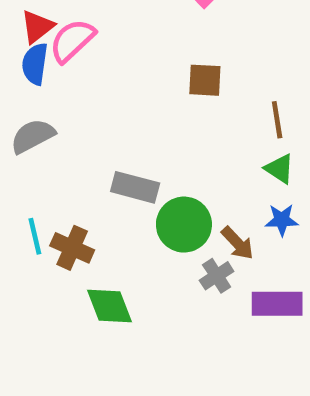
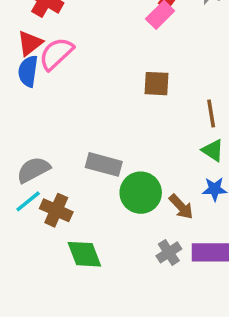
gray semicircle: (33, 136) -> (33, 170), moved
cyan line: (35, 236) -> (28, 201), turned 64
gray cross: (217, 276) -> (169, 252), moved

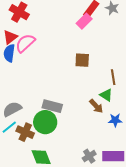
green triangle: (213, 150) -> (106, 95), moved
green circle: (141, 193) -> (45, 122), moved
brown arrow: (181, 207) -> (96, 106), moved

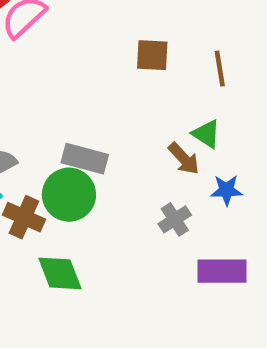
brown line: (113, 77) -> (220, 69), moved
gray cross: (89, 156) -> (175, 219), moved

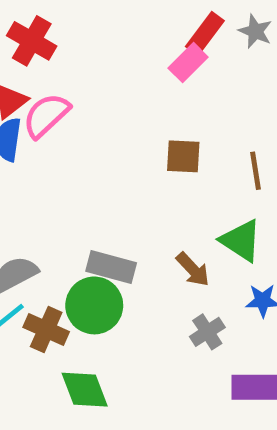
green triangle: (206, 134) -> (241, 241), size x1.4
brown arrow: (184, 159) -> (193, 269), moved

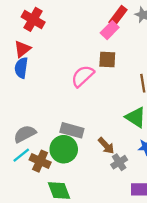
pink semicircle: (46, 115) -> (83, 76), moved
brown square: (183, 156) -> (107, 60), moved
brown arrow: (193, 269) -> (106, 146), moved

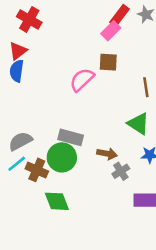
brown arrow: (106, 146) -> (107, 154), turned -36

